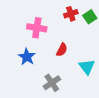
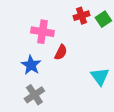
red semicircle: (62, 50) -> (61, 52), moved
gray cross: (52, 83) -> (34, 95), moved

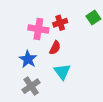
red cross: (81, 16) -> (60, 23), moved
cyan triangle: (100, 76) -> (62, 72), moved

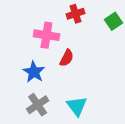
red cross: (60, 23) -> (76, 14), moved
cyan triangle: (62, 72) -> (77, 106), moved

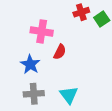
red cross: (76, 14) -> (81, 12), moved
gray cross: (38, 105) -> (34, 94), turned 30

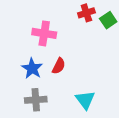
red semicircle: (60, 52) -> (59, 66), moved
cyan triangle: (69, 95) -> (85, 100), moved

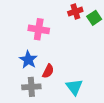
red semicircle: (59, 66) -> (48, 71), moved

